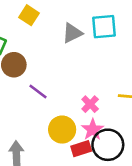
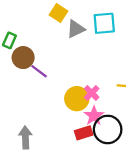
yellow square: (29, 15) -> (59, 13), moved
purple line: (38, 91) -> (39, 71), moved
yellow circle: (62, 130) -> (77, 99), moved

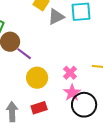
yellow circle: (77, 99) -> (37, 78), moved
red rectangle: (84, 133) -> (39, 108), moved

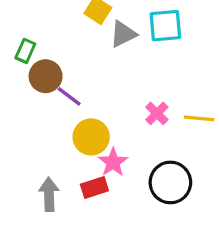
pink cross: (70, 73) -> (157, 113), moved
pink star: (72, 93) -> (113, 162), moved

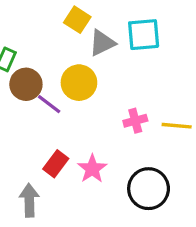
pink cross: (157, 113) -> (135, 121), turned 30
yellow circle: (91, 137) -> (79, 83), moved
red rectangle: (94, 188) -> (56, 164), moved, turned -35

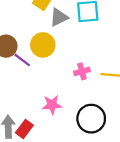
red rectangle: (56, 164) -> (24, 129), moved
pink star: (92, 169) -> (52, 105), turned 30

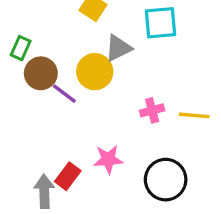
gray triangle: (59, 17) -> (118, 48), moved
red rectangle: (24, 129) -> (68, 176), moved

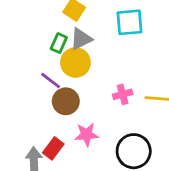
green rectangle: (21, 48) -> (59, 43), moved
gray triangle: (118, 48) -> (81, 39), moved
brown circle: (41, 73) -> (66, 101), moved

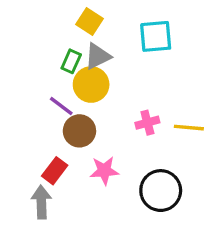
red rectangle: (53, 148) -> (55, 171), moved

